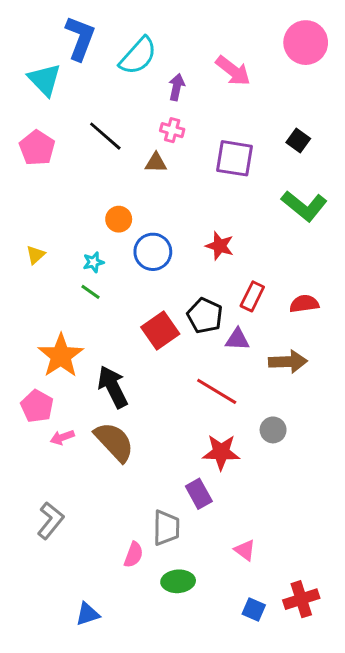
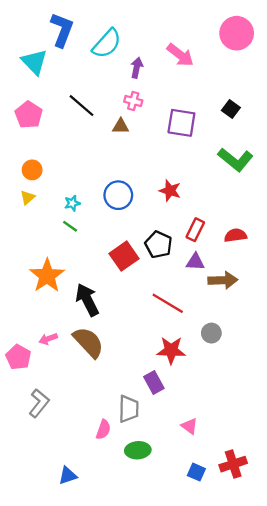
orange circle: (119, 219) -> (32, 170), moved
purple triangle: (237, 339) -> (195, 262), moved
pink pentagon: (37, 406) -> (18, 357), moved

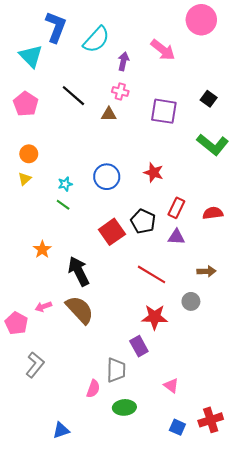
pink circle: (237, 33) -> (201, 20), moved
orange star: (47, 276) -> (42, 249), size x0.6
brown arrow: (223, 280) -> (207, 271), moved, size x0.7

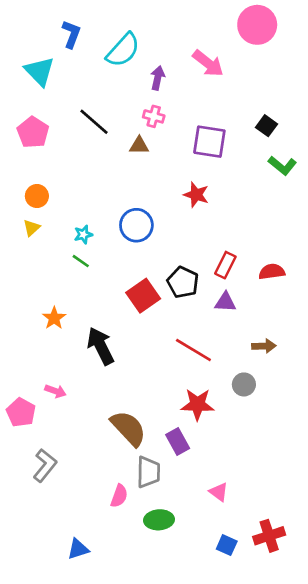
blue L-shape: (56, 27) -> (71, 34), size x0.7
green L-shape: (213, 144) -> (282, 166), moved, size x0.7
red star: (154, 173) -> (196, 195), moved
pink arrow: (43, 307) -> (55, 391), turned -140
brown semicircle: (80, 310) -> (128, 428), moved

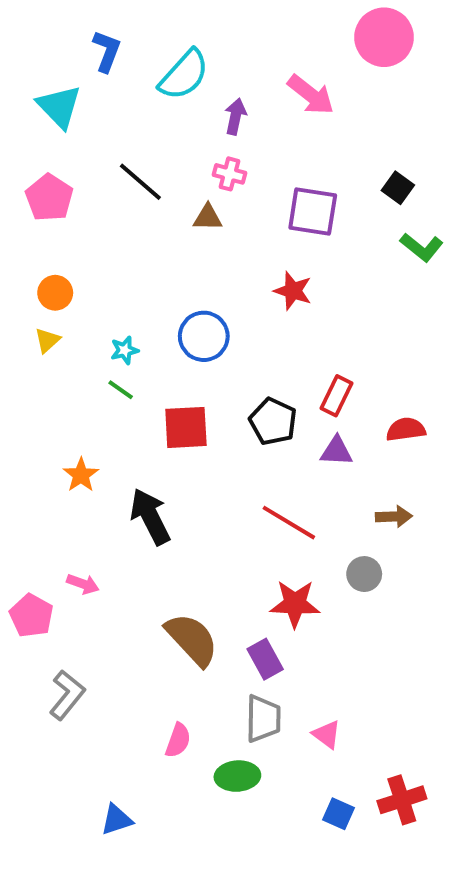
red semicircle: (272, 272) -> (406, 429), moved
red square: (143, 296) -> (186, 427), moved, turned 32
gray trapezoid: (148, 472) -> (263, 719), moved

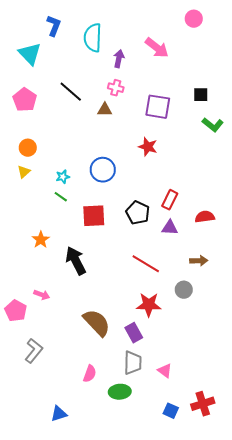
pink circle: (384, 37) -> (194, 19), size x0.6
cyan semicircle: (184, 75) -> (93, 38), turned 140
black square: (398, 188) -> (201, 95), turned -35

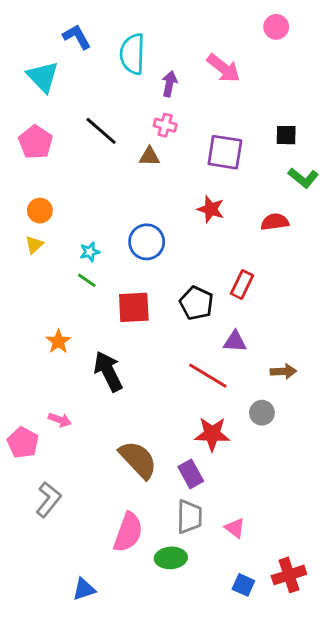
blue L-shape: (54, 26) -> (77, 37), turned -50
red semicircle: (205, 217) -> (275, 222), moved
purple triangle: (170, 228) -> (235, 342), moved
pink semicircle: (90, 374) -> (128, 532), size x1.6

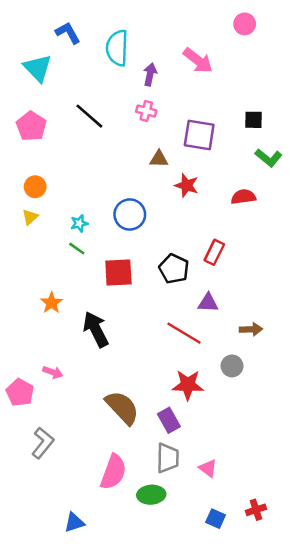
brown triangle: (149, 156) -> (159, 159), moved
red cross: (289, 575) -> (256, 510), size x0.7

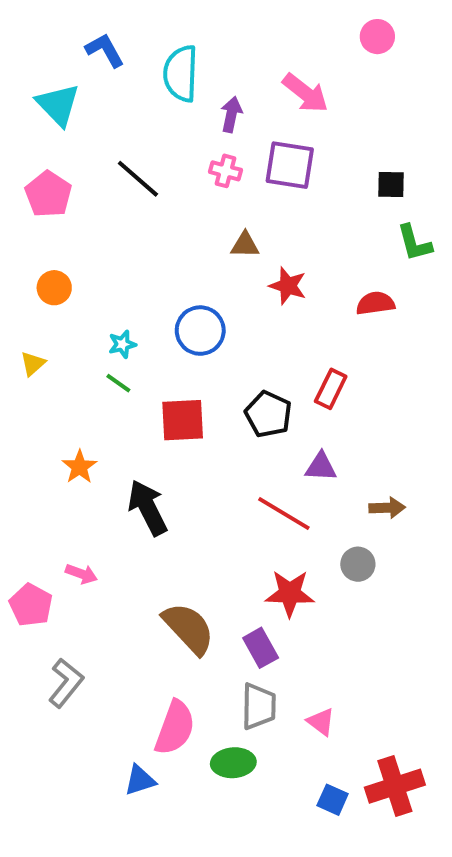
purple square: (199, 135) -> (290, 165), moved
green L-shape: (269, 158) -> (414, 243), turned 36
yellow triangle: (30, 217) -> (33, 364), moved
red cross: (256, 510) -> (395, 786), size x1.8
blue triangle: (74, 522) -> (140, 780), moved

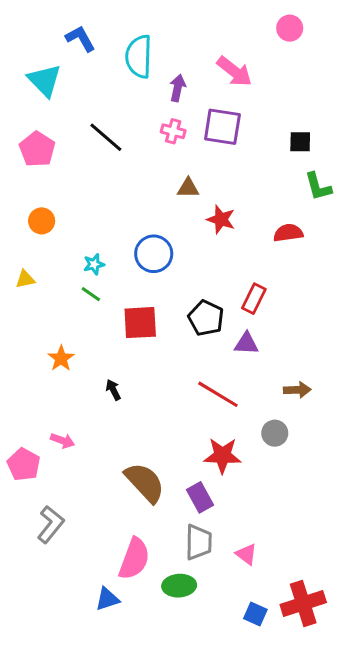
yellow triangle: (33, 364) -> (25, 279), turned 30
purple triangle: (321, 467) -> (246, 343), moved
black arrow: (148, 508) -> (113, 390), size x0.5

